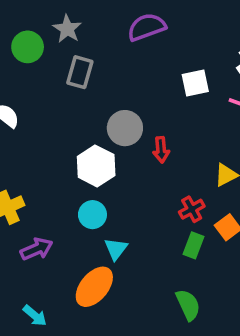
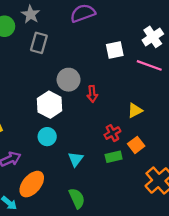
green rectangle: (193, 245) -> (114, 157), turned 56
cyan triangle: (116, 249) -> (76, 159), moved
orange ellipse: (94, 287) -> (32, 184), moved
green semicircle: (188, 305) -> (77, 198), moved

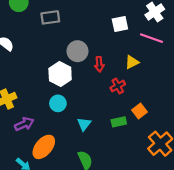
gray rectangle: (39, 43) -> (50, 17), turned 66
yellow triangle: (135, 110) -> (132, 62), moved
red cross: (112, 133) -> (118, 86), moved

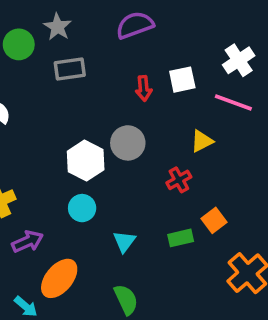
gray circle: (77, 51) -> (128, 143), moved
red arrow: (99, 64) -> (144, 88), moved

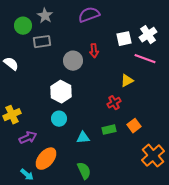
gray rectangle: (70, 69) -> (42, 42), moved
white square: (182, 80) -> (124, 39), moved
gray circle: (128, 143) -> (73, 61), moved
green rectangle: (181, 238) -> (109, 130), moved
cyan triangle: (124, 241) -> (83, 138), turned 48

